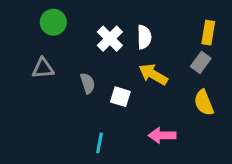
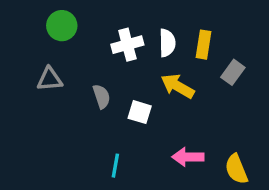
yellow rectangle: (208, 33) -> (203, 45), moved
white cross: (110, 39) -> (127, 45), turned 30
yellow semicircle: (204, 103) -> (236, 169), moved

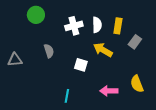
gray triangle: (50, 79) -> (15, 60), moved
gray semicircle: (102, 96) -> (49, 51), moved
yellow semicircle: (236, 169) -> (137, 84), moved

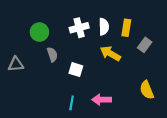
green circle: (36, 15) -> (39, 32), moved
white square: (81, 65) -> (76, 70), moved
pink arrow: (109, 91) -> (102, 100), moved

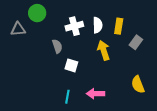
green circle: (39, 32) -> (37, 13), moved
yellow arrow: (110, 53) -> (104, 50), turned 42
gray semicircle: (52, 55) -> (57, 46), moved
gray triangle: (16, 64) -> (18, 29), moved

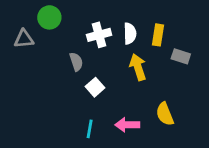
gray rectangle: (136, 42) -> (181, 56), turned 72
white square: (71, 65) -> (95, 87), turned 32
yellow semicircle: (138, 85) -> (165, 114), moved

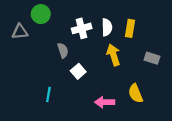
gray rectangle: (181, 56) -> (152, 58), moved
cyan line: (90, 129) -> (48, 94), moved

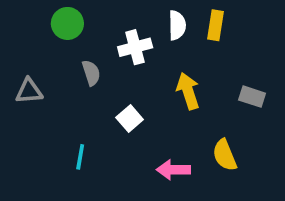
white semicircle: (107, 27) -> (177, 25), moved
yellow rectangle: (130, 28) -> (215, 25), moved
gray triangle: (20, 32) -> (29, 91), moved
gray semicircle: (63, 50) -> (91, 73), moved

